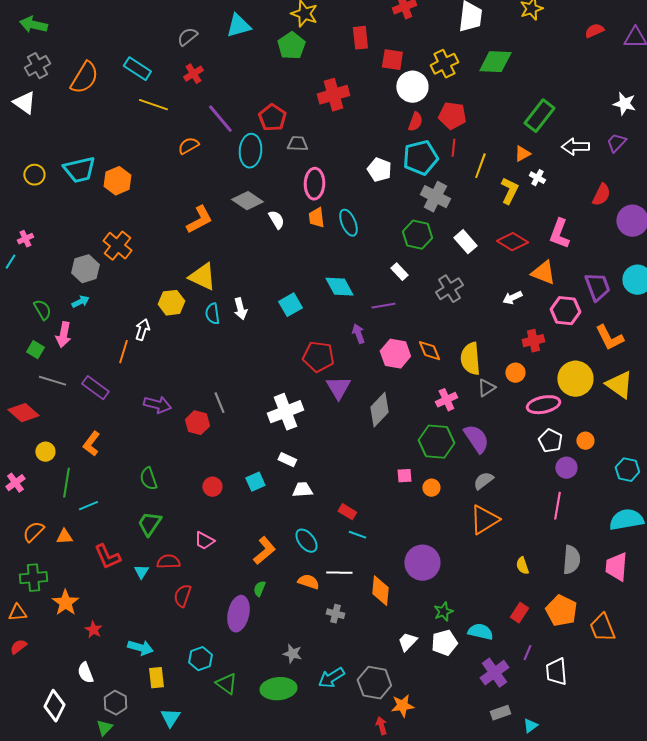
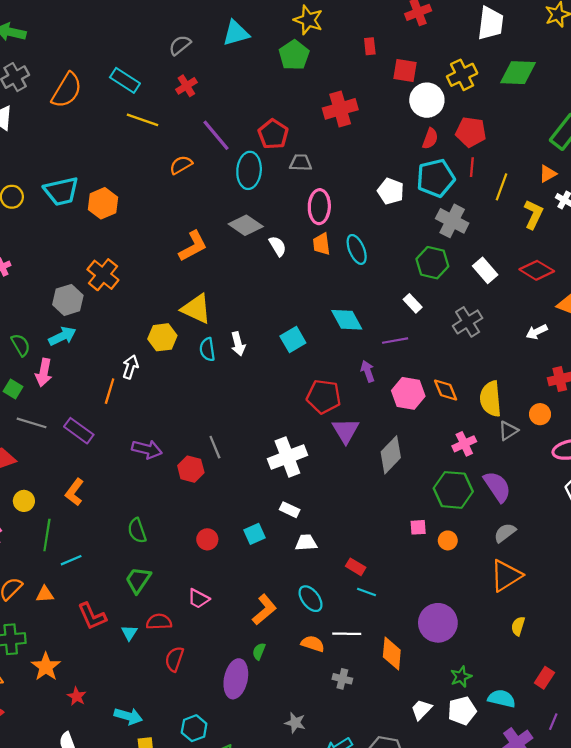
red rectangle: (360, 38) -> (370, 46), size x0.7
cyan arrow: (80, 302) -> (62, 336), size x1.4
yellow semicircle: (522, 566) -> (518, 626), moved, turned 36

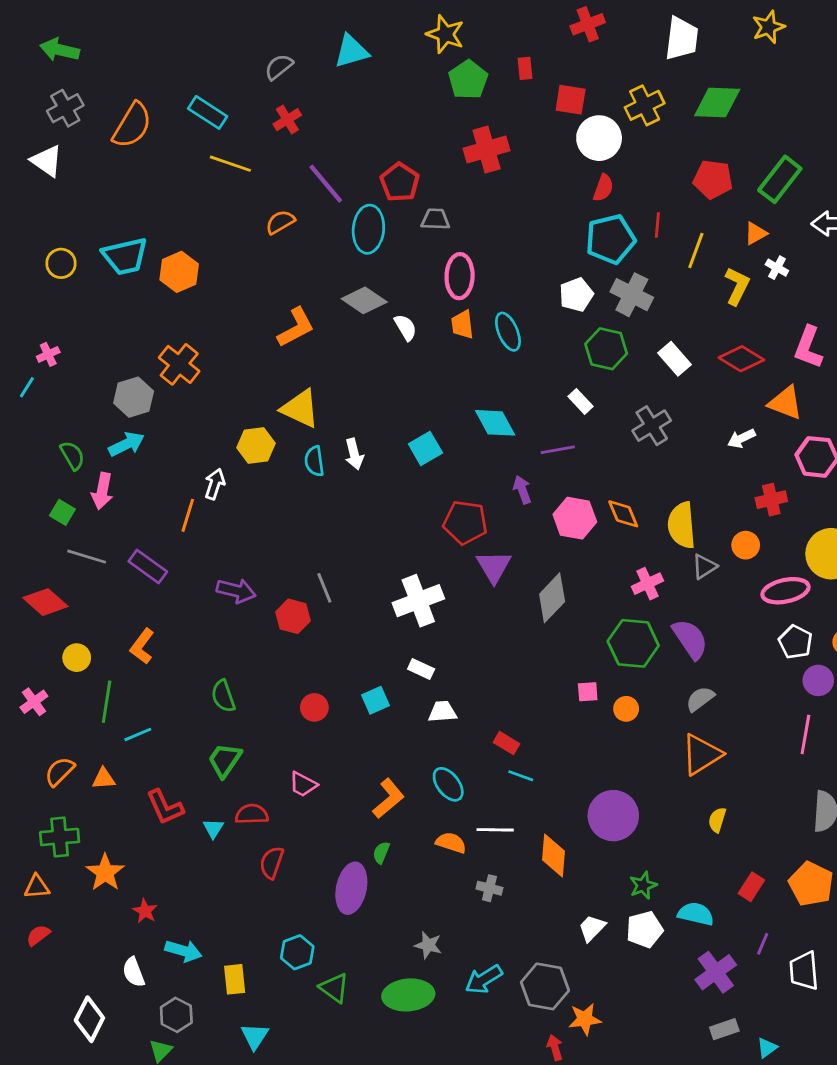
green pentagon: (294, 55) -> (468, 80), moved
red pentagon: (471, 132) -> (713, 179), moved
white pentagon: (391, 191) -> (576, 295), moved, turned 30
cyan arrow: (128, 716) -> (183, 951), moved

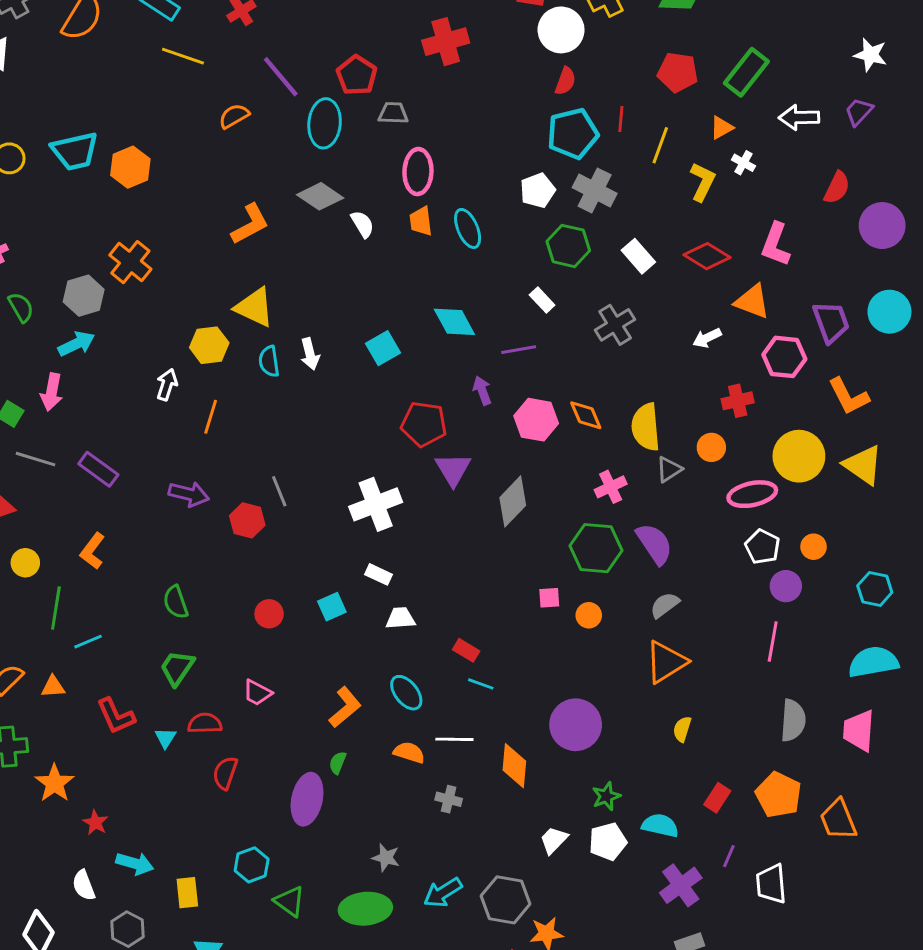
green semicircle: (72, 455) -> (21, 307), moved
orange line: (188, 515) -> (211, 417), moved

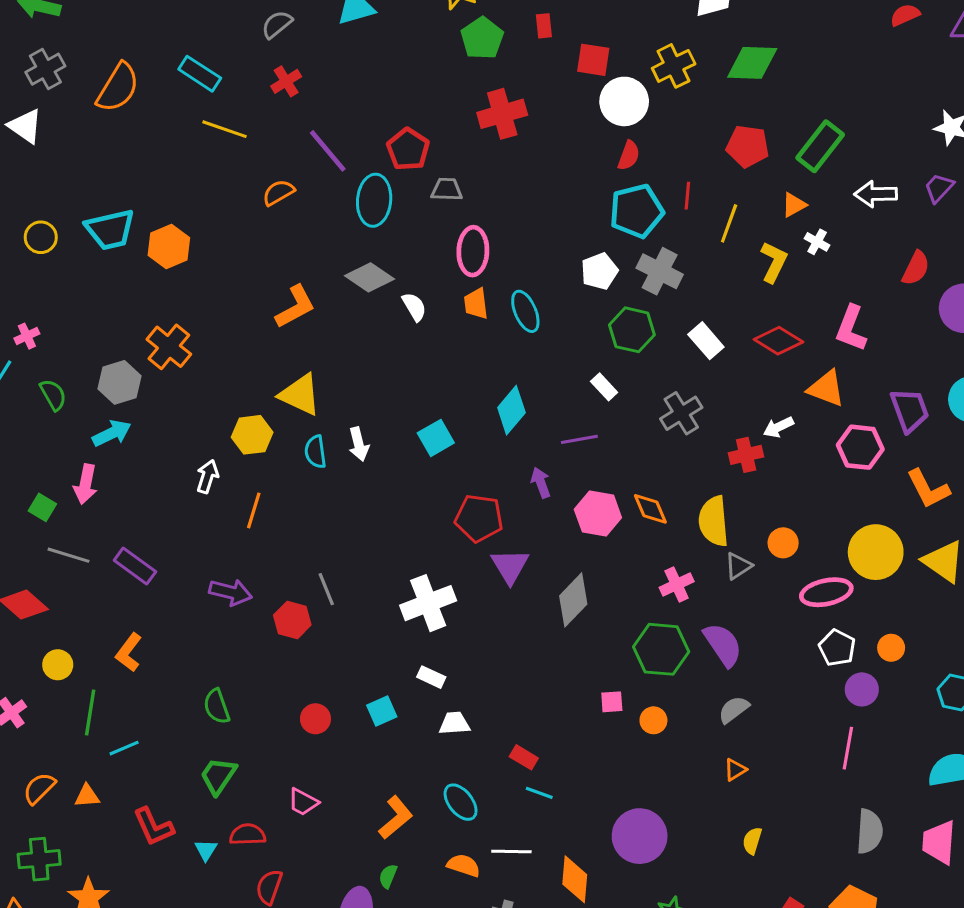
cyan diamond: (454, 322) -> (511, 410), turned 69
red cross: (738, 401) -> (746, 455), moved
orange triangle: (666, 662) -> (735, 770), size x0.5

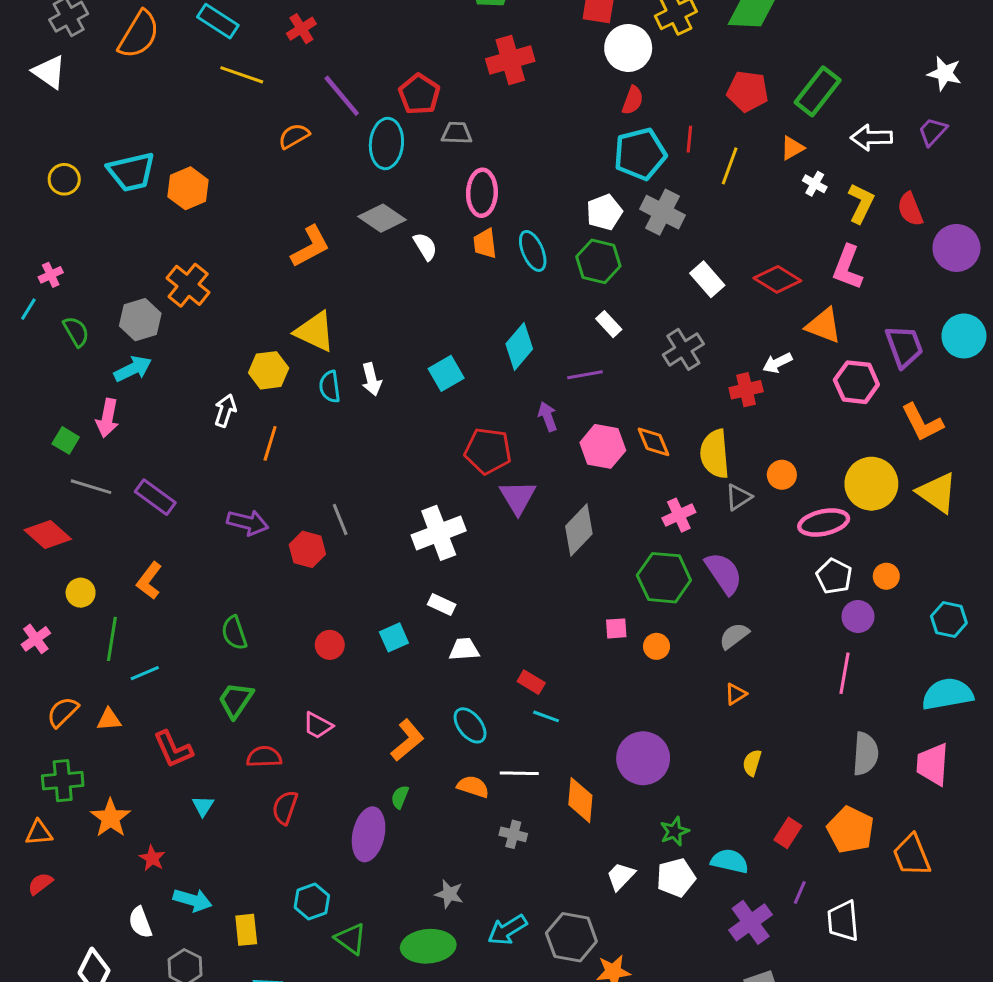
yellow L-shape: (774, 262) -> (861, 203), moved
red semicircle: (916, 268) -> (910, 209), turned 132
green hexagon: (632, 330) -> (598, 261), moved
cyan triangle: (206, 850) -> (203, 806), moved

